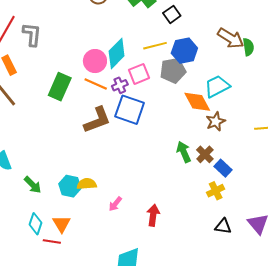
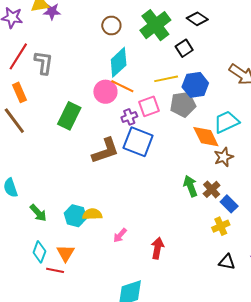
cyan diamond: (117, 53) -> (119, 62), moved
orange line: (96, 84) -> (122, 86), moved

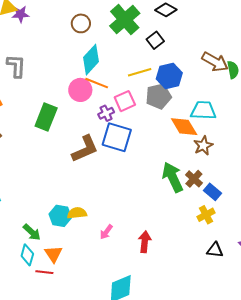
cyan trapezoid: (226, 122) -> (203, 110), turned 32
green arrow: (190, 186) -> (173, 177), size x1.4
green arrow: (38, 213) -> (32, 232), moved

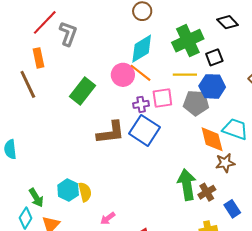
green cross: (125, 20) -> (188, 41), moved
black square: (155, 40) -> (214, 57), moved
blue rectangle: (212, 192) -> (232, 209), moved
yellow semicircle: (77, 213) -> (85, 192), turned 66

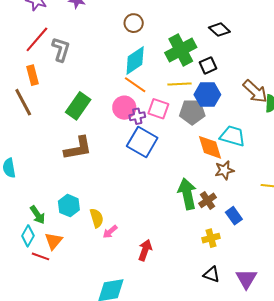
pink circle: (123, 75) -> (124, 108), moved
pink square: (162, 98) -> (158, 109), turned 30
brown L-shape: (111, 133) -> (78, 148), moved
yellow semicircle: (85, 192) -> (97, 218), moved

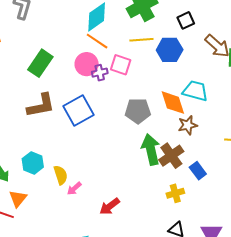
black square: (208, 65) -> (186, 20), moved
gray pentagon: (192, 112) -> (138, 111), moved
blue square: (142, 142) -> (79, 111), moved, turned 32
brown cross: (208, 200) -> (171, 156), size x1.4
red arrow: (145, 250) -> (110, 206), turned -145

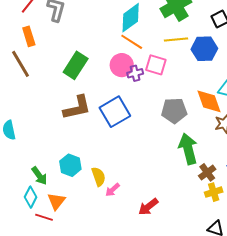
brown cross: (171, 156) -> (207, 172), moved, size x0.7

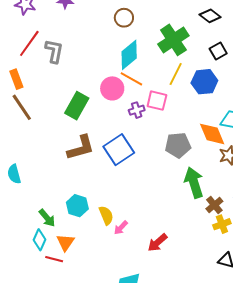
orange rectangle: (29, 36) -> (16, 79), moved
yellow line: (176, 39) -> (176, 74), turned -55
pink circle: (122, 65) -> (112, 88), moved

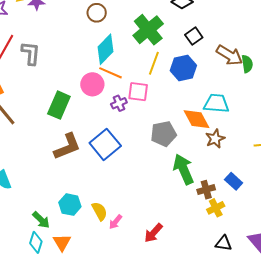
brown cross: (214, 205) -> (206, 190), turned 30

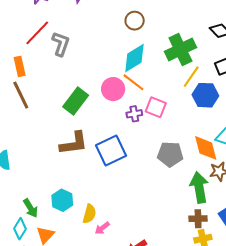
yellow line: (154, 63) -> (191, 77), moved
green arrow: (183, 169) -> (199, 187), moved
yellow semicircle: (100, 211) -> (89, 214), turned 30

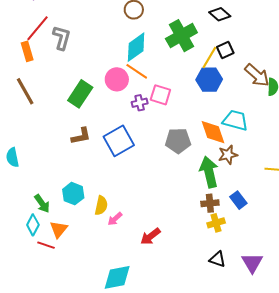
orange rectangle: (20, 66) -> (27, 51), moved
yellow line: (191, 77) -> (209, 57), moved
brown L-shape: (74, 143) -> (81, 136), size x0.7

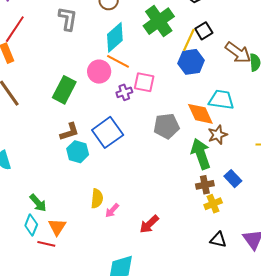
gray L-shape: (62, 38) -> (68, 19), moved
cyan hexagon: (73, 194) -> (78, 152), moved

